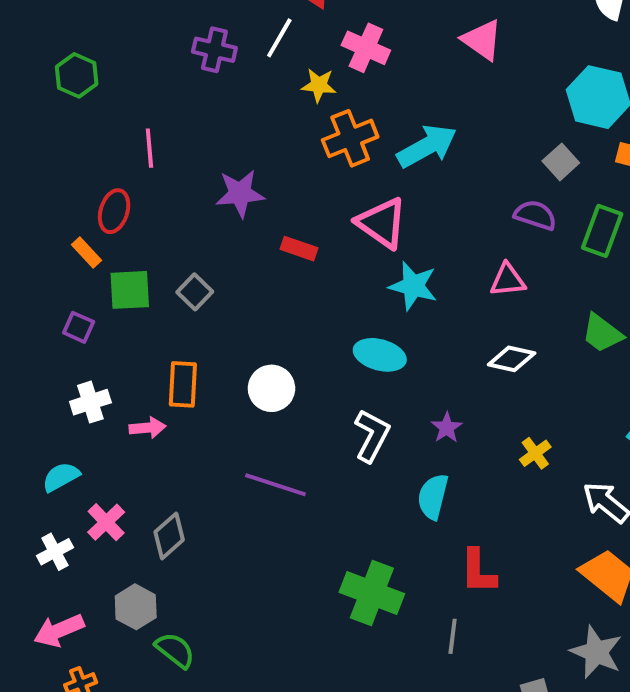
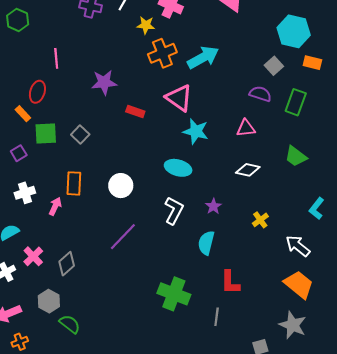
purple square: (79, 327) -> (19, 153), turned 35
pink arrow: (147, 428) -> (55, 206), turned -60
purple line: (275, 485) -> (123, 237), turned -64

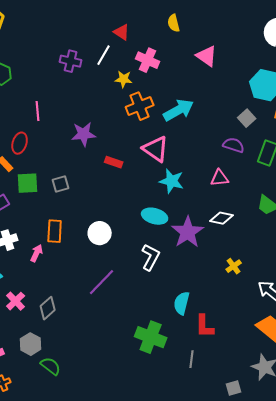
gray square: (80, 134) -> (61, 184), turned 30
purple star: (213, 206) -> (188, 232), moved, size x2.0
cyan semicircle: (206, 243) -> (182, 303), moved

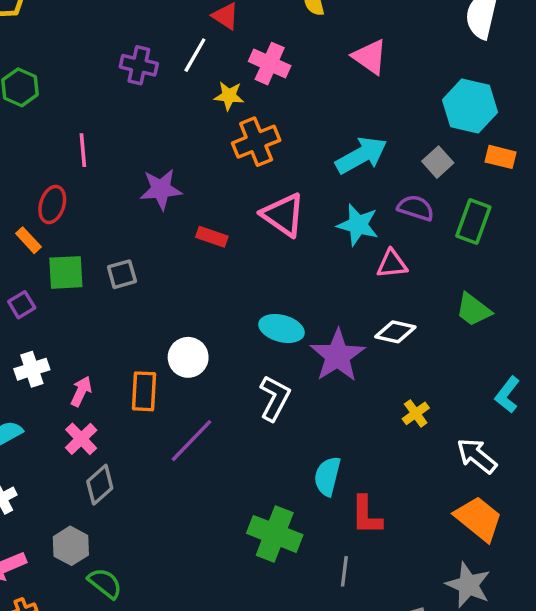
cyan arrow: (179, 110) -> (361, 155), moved
cyan star: (172, 181) -> (358, 225), moved
orange rectangle: (55, 231) -> (144, 391), moved
pink cross: (16, 301) -> (81, 439), moved

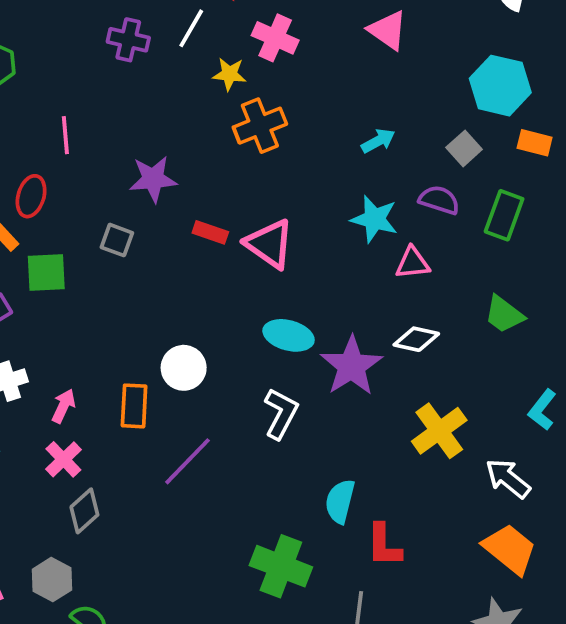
cyan arrow: (361, 155) -> (378, 141), size x0.6
pink triangle: (283, 215) -> (269, 244), moved
gray square: (122, 274) -> (117, 240), moved, turned 36
yellow cross: (416, 413) -> (439, 431), size x1.8

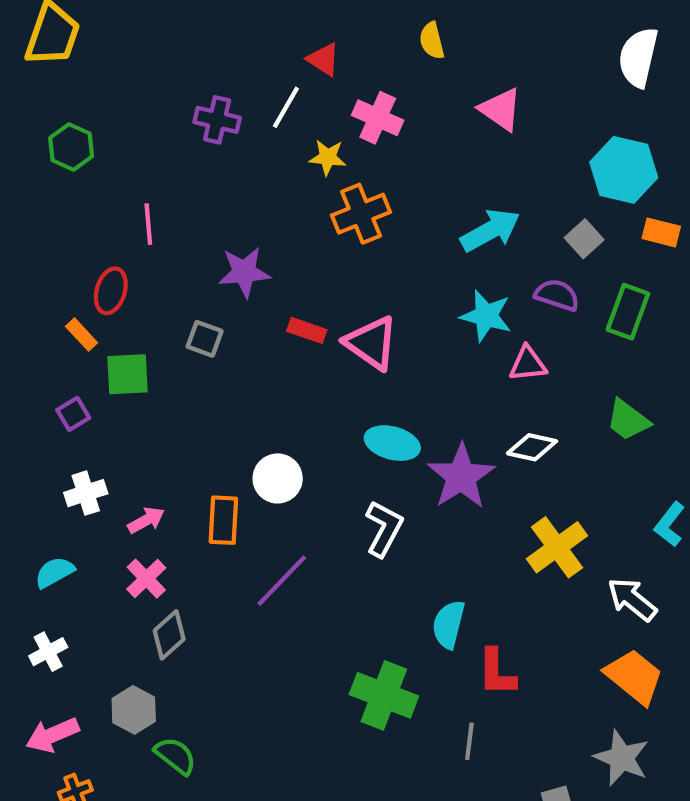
cyan arrow: (378, 141) -> (490, 230), size x1.6
pink arrow: (63, 406) -> (146, 520), turned 36

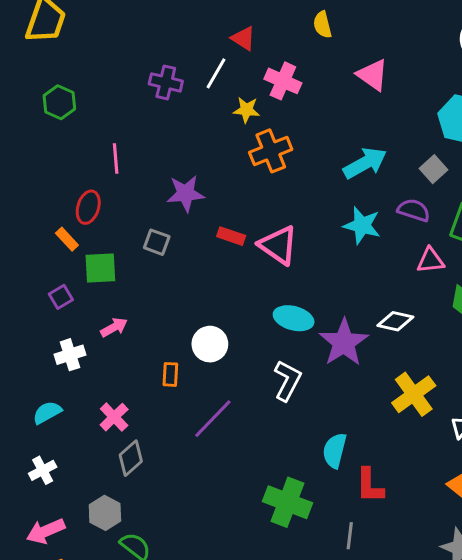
pink triangle: (528, 364) -> (430, 260), moved
pink arrow: (146, 520) -> (114, 327), moved
orange rectangle: (223, 520) -> (170, 374), size x0.7

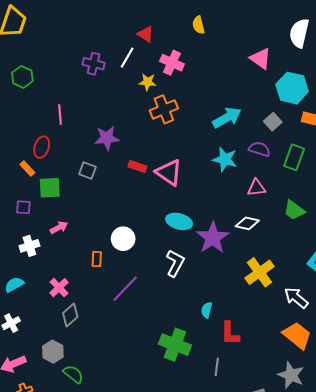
pink triangle: (373, 75) -> (261, 59), moved
pink triangle: (430, 260) -> (256, 188), moved
purple square: (61, 297) -> (23, 207), turned 35
cyan semicircle: (335, 451) -> (207, 310), size x0.7

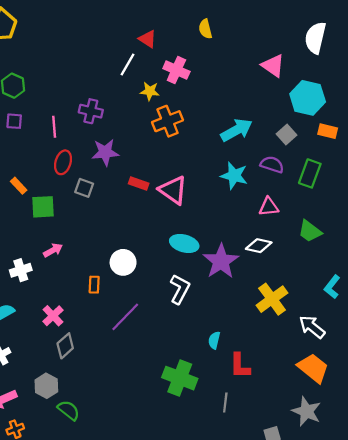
purple cross: (94, 64) -> (91, 111), moved
red ellipse: (42, 147) -> (63, 162), moved
purple square: (23, 207) -> (14, 121), moved

